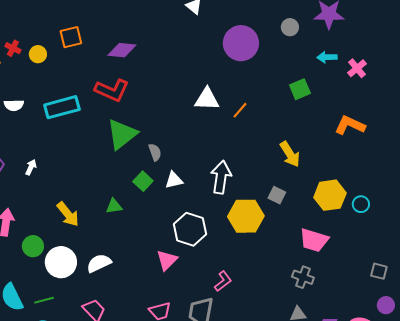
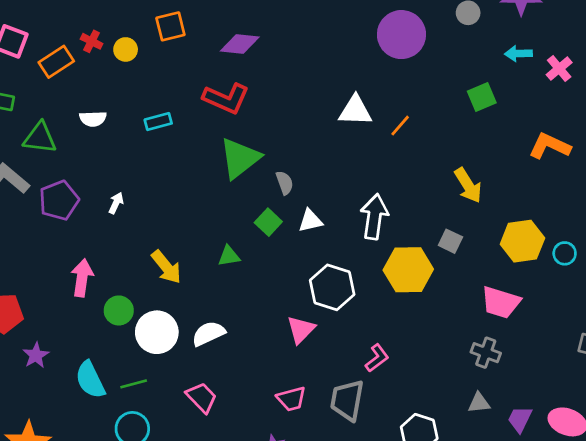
cyan rectangle: (62, 107) -> (158, 122), size x0.6

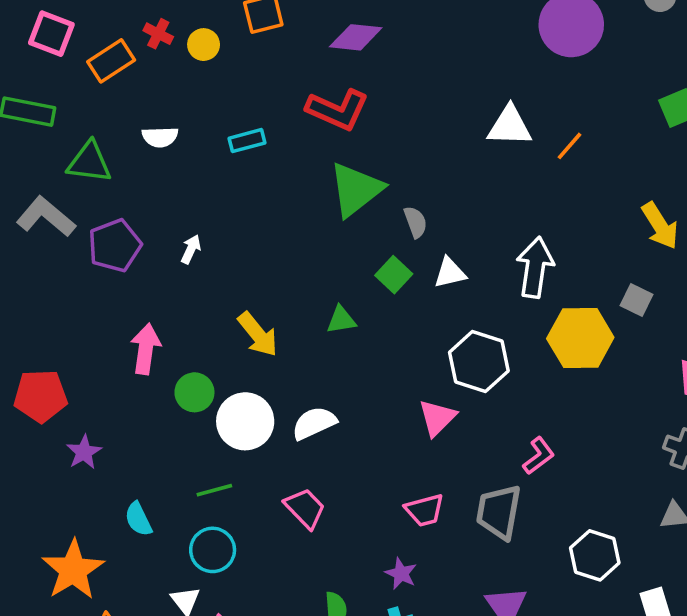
cyan semicircle: (90, 380) -> (138, 519), moved, size x0.7

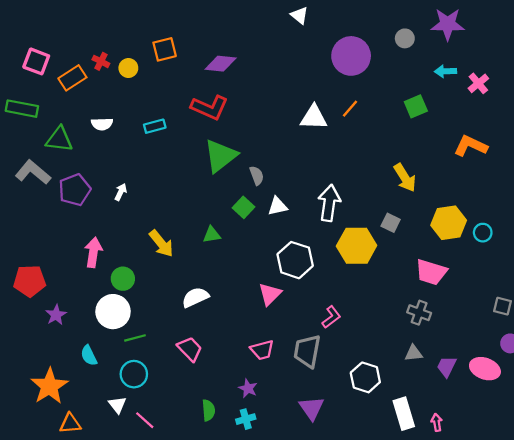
orange line: (569, 146) -> (350, 109), moved
white circle: (245, 421) -> (113, 312), moved

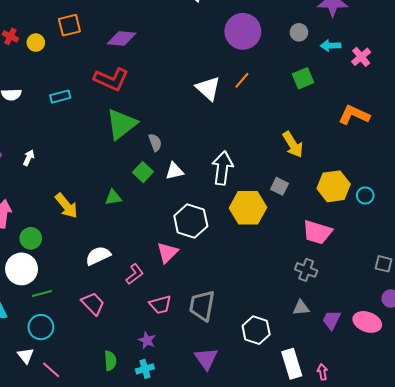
gray circle: (405, 38) -> (299, 32), moved
white triangle: (314, 117) -> (208, 88), turned 40
pink L-shape: (331, 317) -> (135, 274), moved

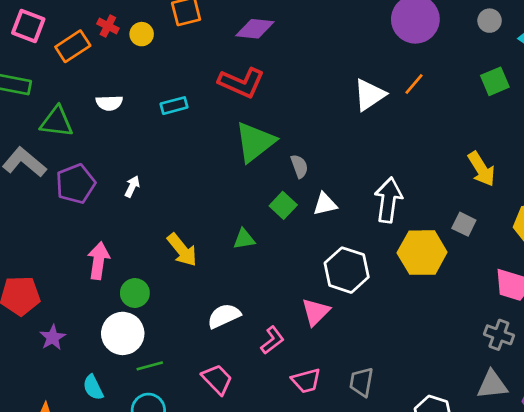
white triangle: (208, 88) -> (370, 95), turned 44
gray trapezoid: (202, 306) -> (361, 382), size x0.7
gray triangle: (301, 308) -> (492, 385), size x1.4

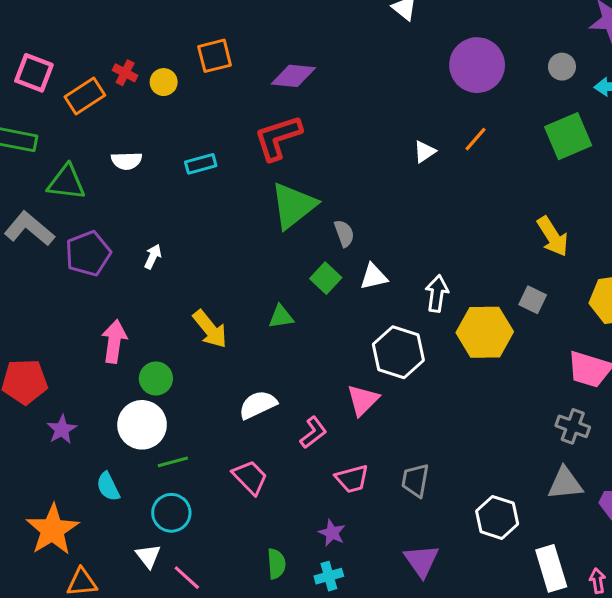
green square: (495, 81) -> (568, 136), size x1.4
red L-shape: (241, 83) -> (278, 138), turned 138
white triangle: (370, 95) -> (425, 152), size x0.6
white arrow: (388, 200) -> (437, 294), moved, size x0.7

